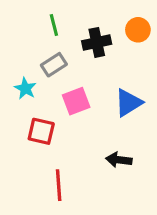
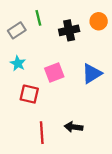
gray rectangle: (54, 65) -> (17, 30), moved
black arrow: (119, 160) -> (74, 127), moved

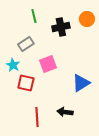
gray rectangle: (17, 30) -> (26, 44), moved
cyan star: (18, 63) -> (13, 65), moved
blue triangle: (92, 74) -> (81, 83), moved

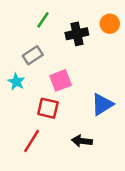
green line: (34, 16) -> (43, 20), turned 48
red square: (26, 83) -> (48, 108), moved
red line: (37, 117) -> (32, 141), moved, turned 36

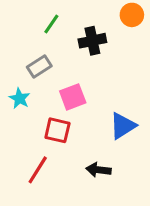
orange circle: (110, 24) -> (132, 15), moved

